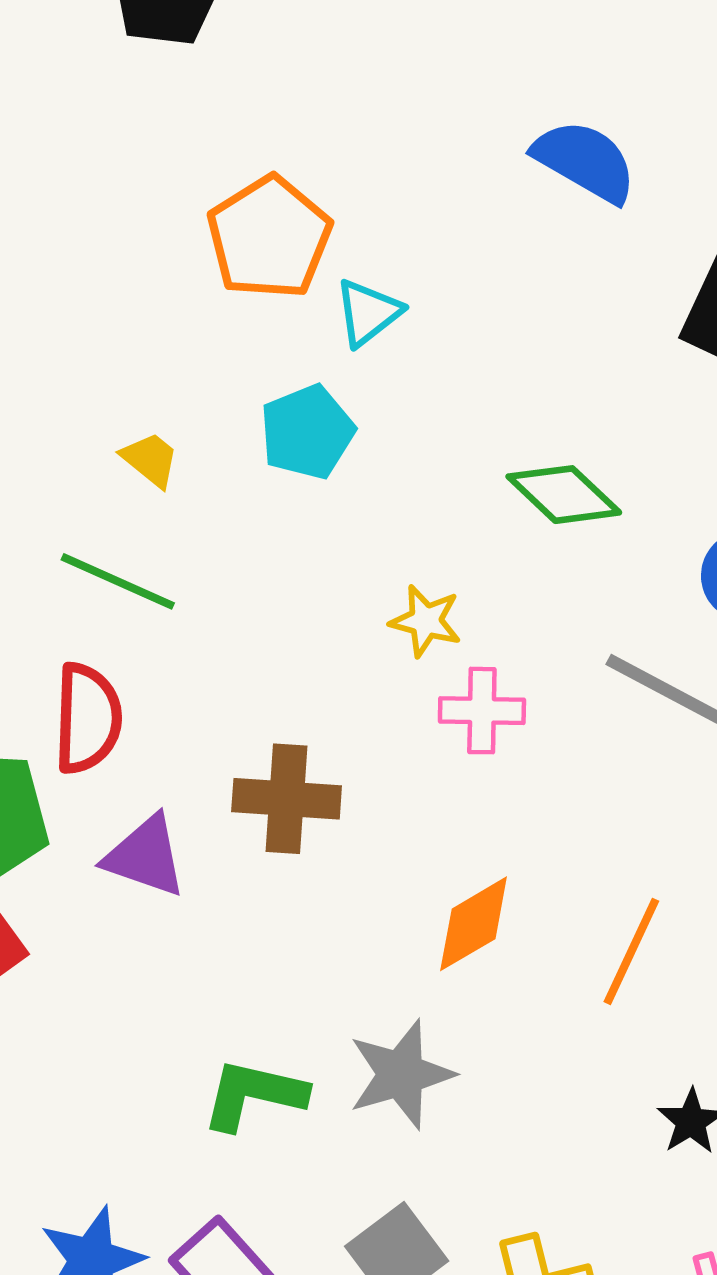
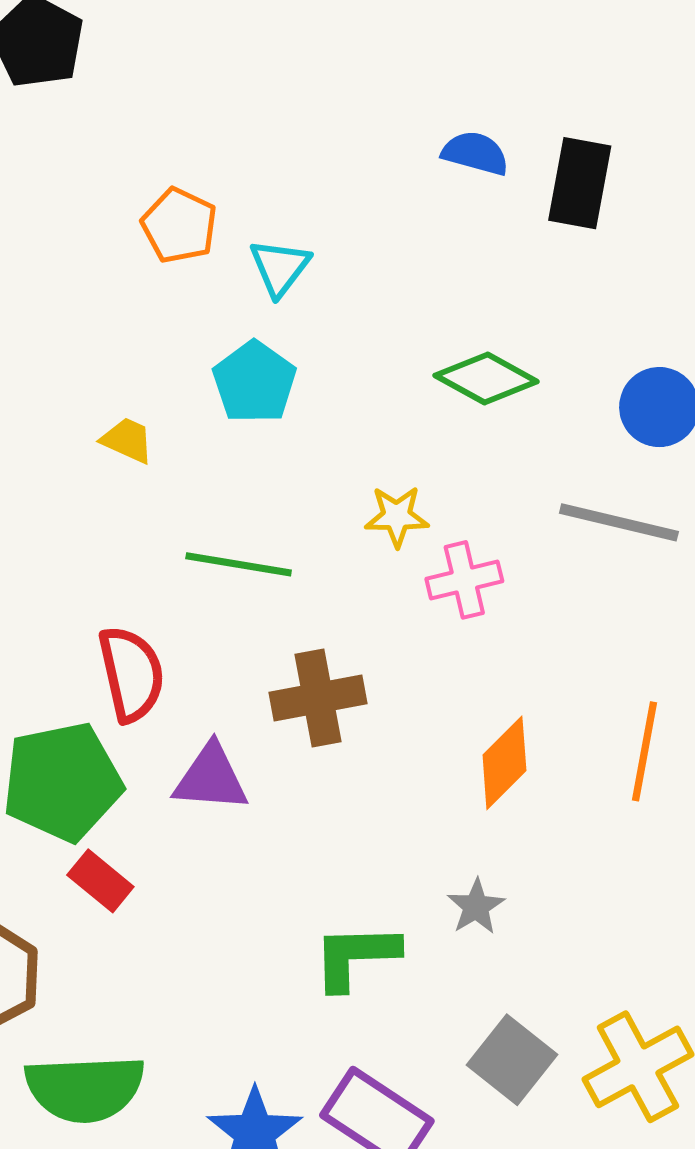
blue semicircle: (585, 161) -> (475, 153), moved, size x0.7
orange pentagon: (269, 238) -> (179, 226), size x0.7
green line: (118, 581) -> (239, 564), moved
gray star: (401, 1074) -> (476, 907), size x0.6

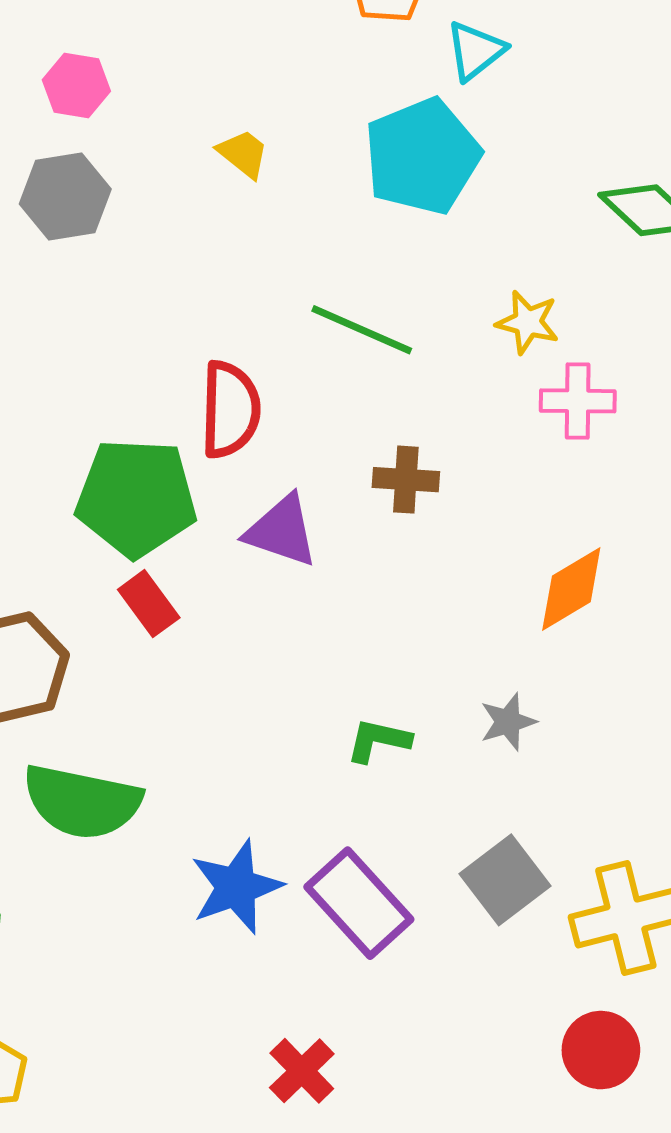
cyan pentagon: (254, 382) -> (422, 156), size x1.4
yellow trapezoid: (127, 440) -> (243, 154), moved
brown cross: (318, 698) -> (406, 480), size x0.7
green L-shape: (356, 956) -> (378, 740), size x0.7

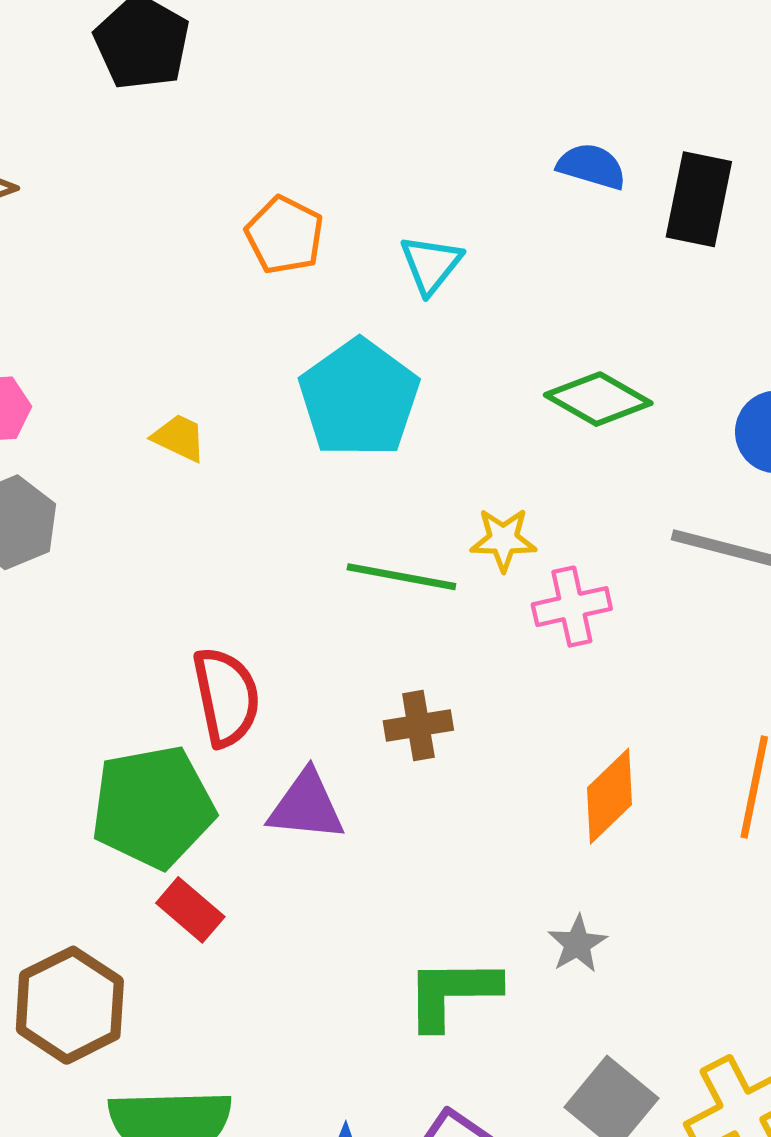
cyan triangle: (475, 51) -> (431, 264), moved
green line: (362, 330) -> (401, 577), moved
green L-shape: (378, 740) -> (452, 993), size x1.5

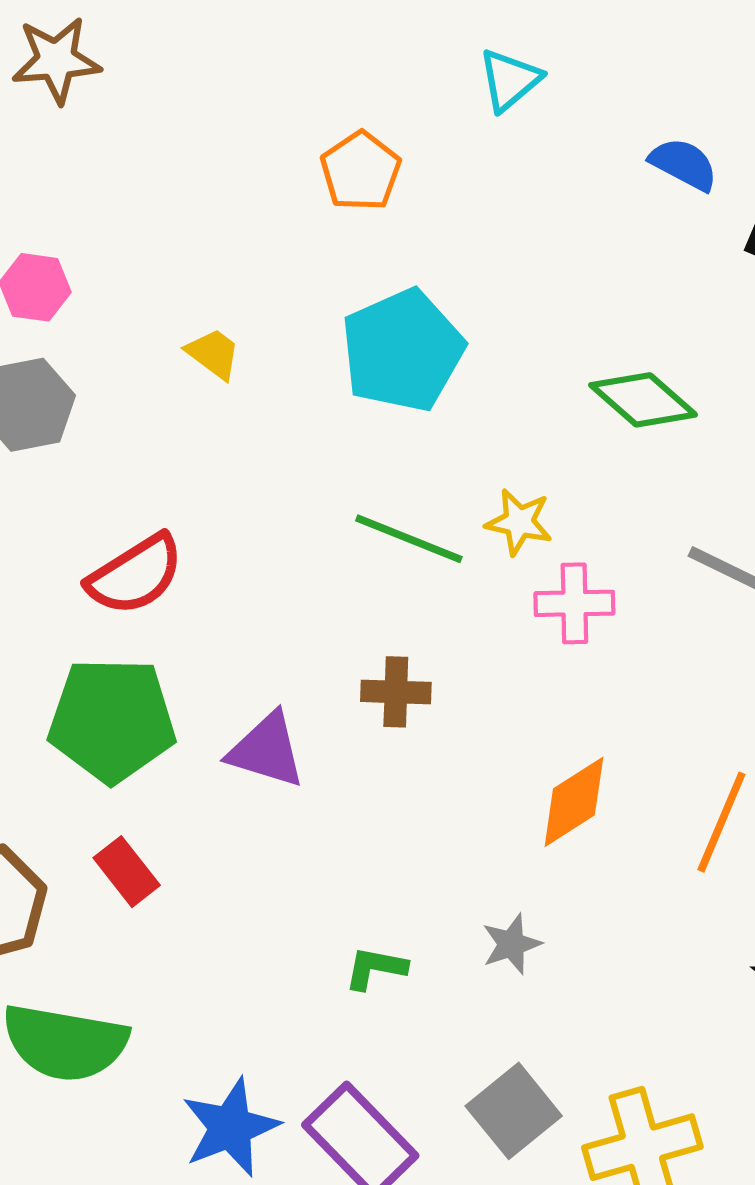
cyan triangle: (431, 264) -> (510, 80), moved
red semicircle: (226, 697) -> (135, 575), moved, turned 58
red rectangle: (190, 910) -> (127, 872), moved
green L-shape: (452, 993) -> (375, 968), size x0.6

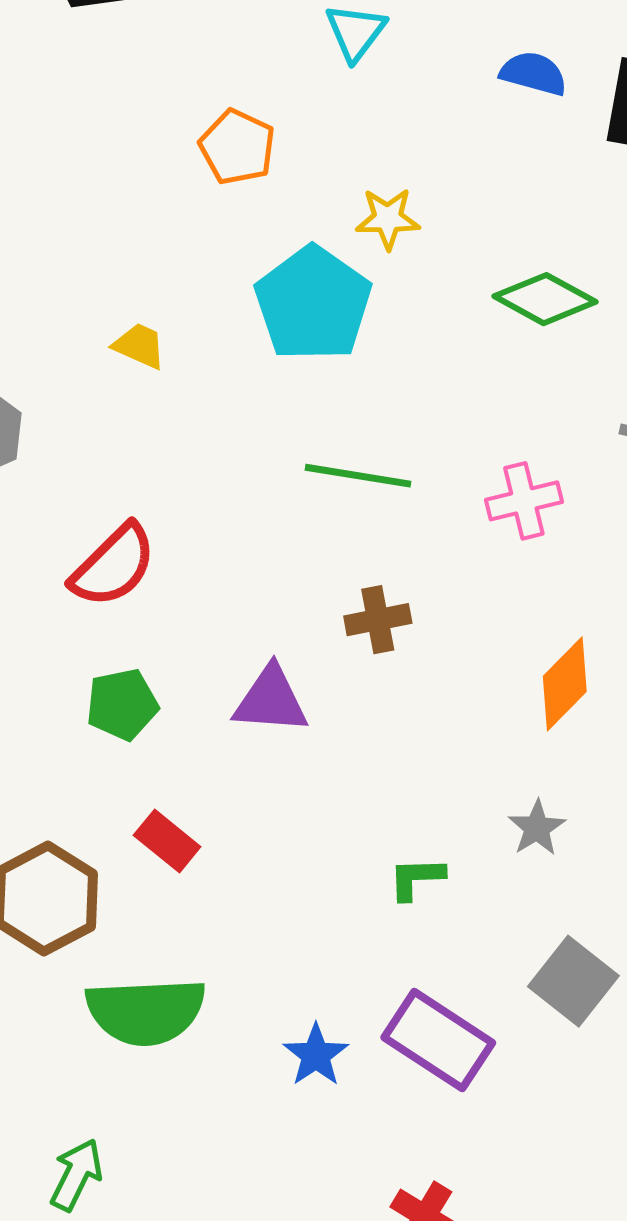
yellow star: (519, 522) -> (388, 219), moved
green pentagon: (112, 720) -> (122, 704), size x0.6
blue star: (230, 1127) -> (316, 1055), size x0.7

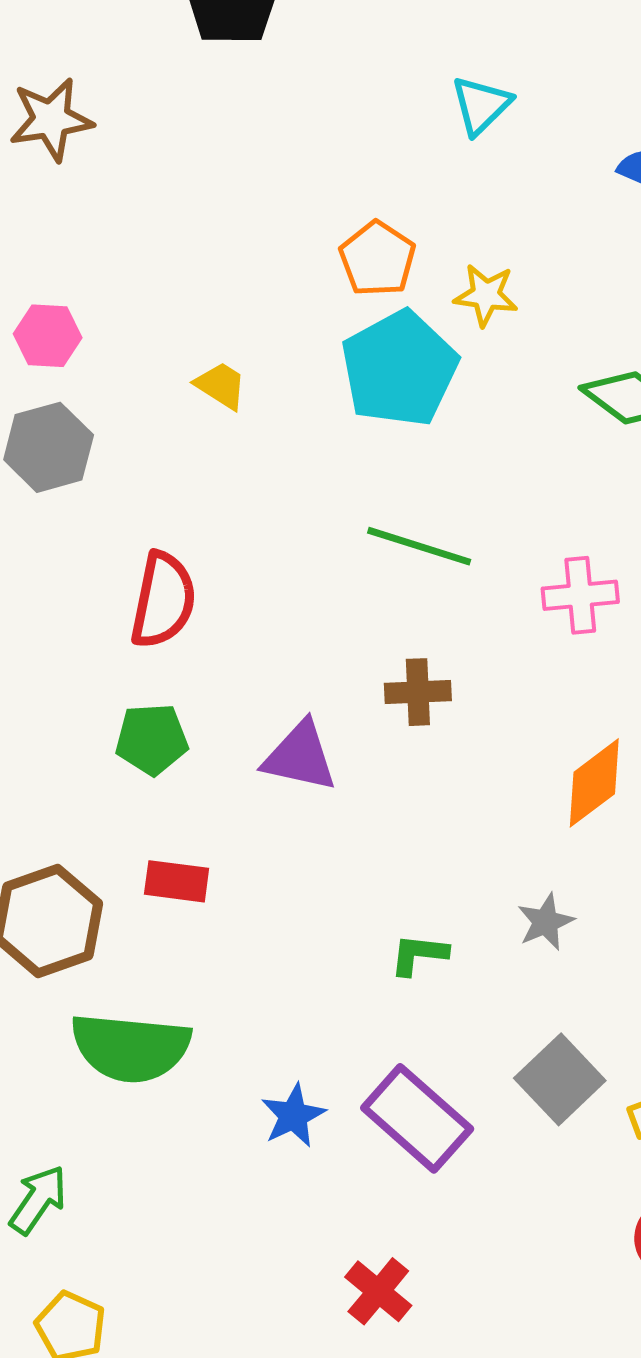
orange pentagon: (237, 147) -> (377, 259), moved
red semicircle: (113, 566) -> (163, 600), turned -42
red rectangle: (167, 841) -> (177, 881), turned -40

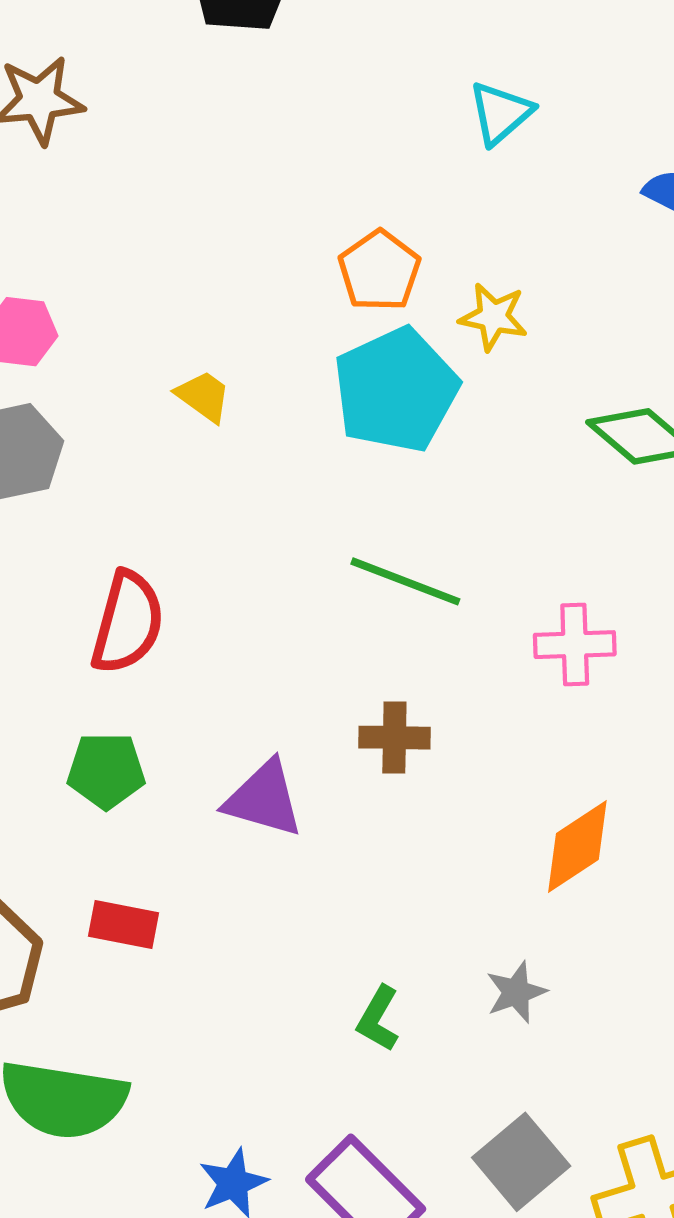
green L-shape: (419, 954) -> (378, 1019), turned -70

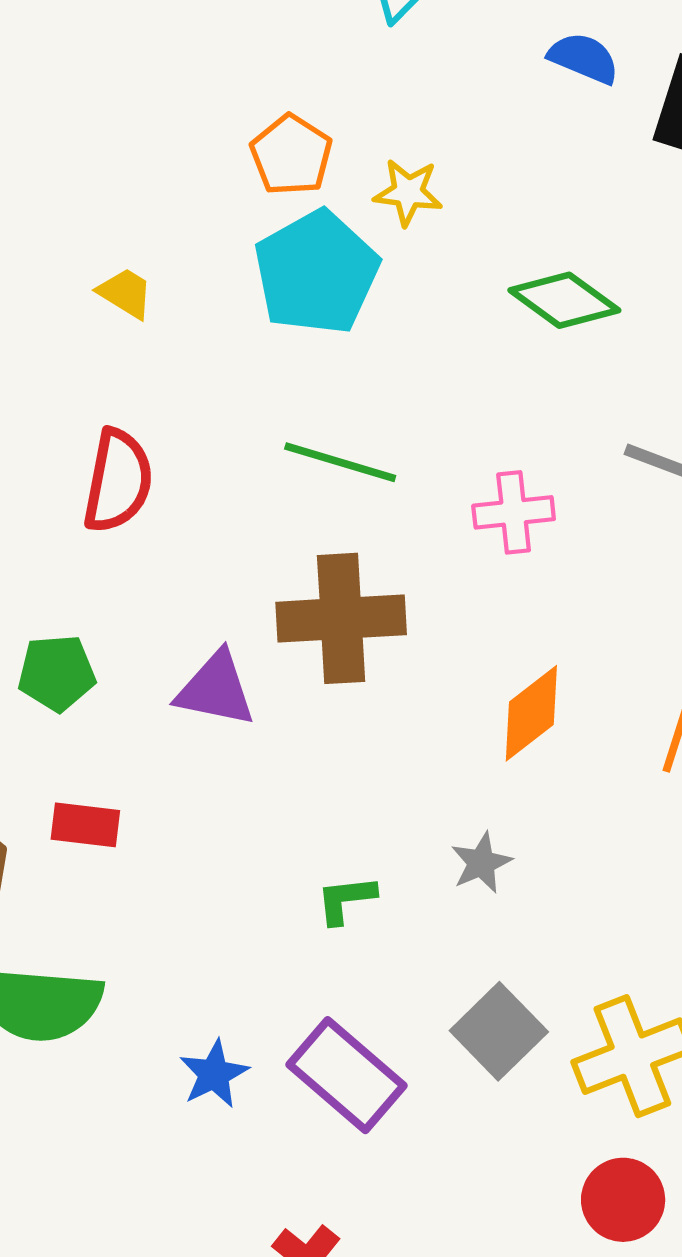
red semicircle: (128, 622) -> (118, 481), moved
brown cross: (394, 738) -> (341, 618), size x1.8
green L-shape: (378, 1019) -> (346, 899), turned 58

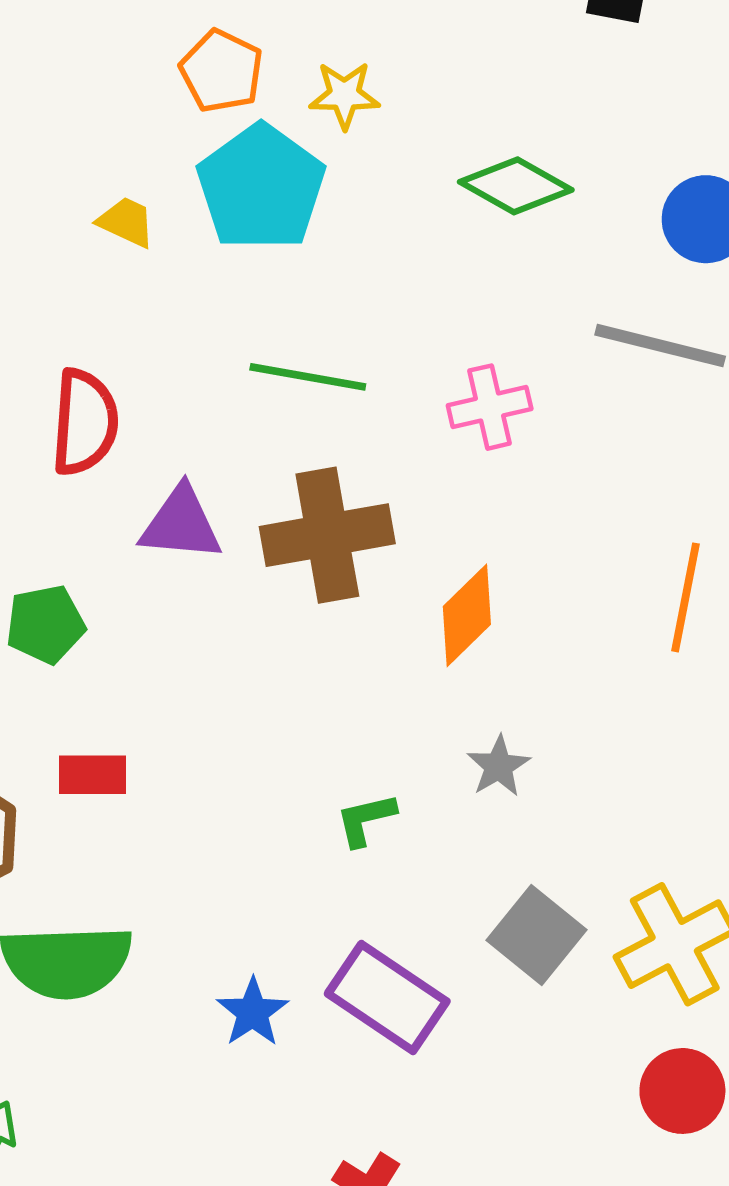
yellow trapezoid: (125, 293) -> (126, 222), moved
purple triangle: (216, 689) -> (181, 524), moved
orange diamond: (531, 713) -> (467, 615), moved

